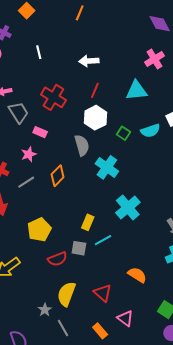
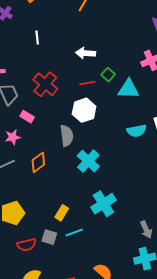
red line: (95, 90) -> (87, 83), turned 49
green square: (123, 133) -> (108, 75), moved

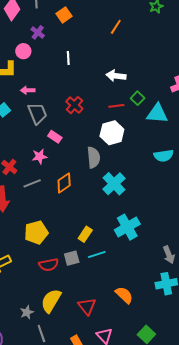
red cross: (45, 84) -> (74, 105), size x0.7
gray square: (49, 237) -> (72, 258), turned -35

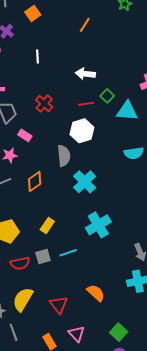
yellow rectangle: (85, 234) -> (47, 226), moved

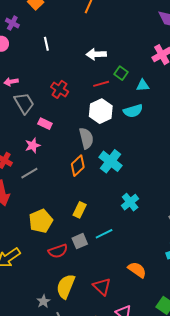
cyan triangle: (127, 111) -> (143, 85), size x0.6
cyan semicircle: (134, 153) -> (133, 111), moved
orange diamond: (35, 181) -> (78, 166), moved
cyan cross: (98, 225) -> (130, 202), size x0.7

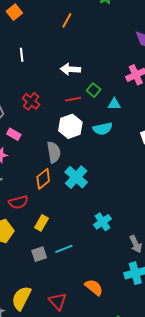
cyan cross: (130, 202) -> (102, 222), moved
red semicircle: (58, 251) -> (18, 202), moved

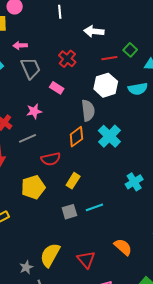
white arrow: (70, 69) -> (94, 31), moved
pink rectangle: (14, 134) -> (57, 88), moved

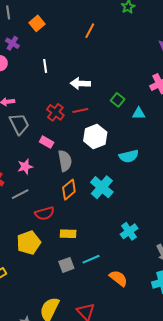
red line: (109, 58) -> (80, 111), moved
cyan semicircle: (138, 89) -> (129, 156), moved
gray semicircle: (88, 110) -> (65, 161), moved
yellow rectangle: (73, 181) -> (68, 234), turned 63
orange semicircle: (123, 247) -> (118, 278), moved

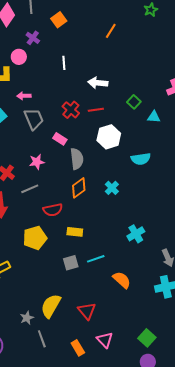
cyan cross: (102, 187) -> (112, 188), size x0.6

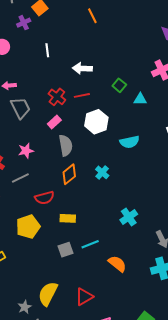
orange line: (111, 31) -> (92, 16), turned -56
purple cross: (33, 38) -> (24, 23), moved, turned 32
pink rectangle: (60, 139) -> (54, 122), moved, turned -72
red triangle: (87, 311) -> (84, 297), turned 42

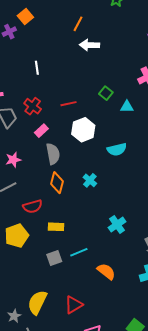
orange line: (92, 16) -> (78, 24), turned 56
white line: (47, 50) -> (37, 68), moved
white arrow: (82, 68) -> (89, 45), moved
red cross: (57, 97) -> (33, 106), moved
orange diamond: (69, 174) -> (57, 183), turned -35

